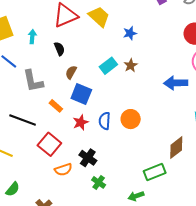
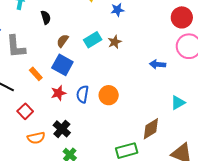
brown semicircle: (71, 72) -> (63, 41), moved
blue arrow: (176, 83) -> (158, 64), size x0.7
red square: (49, 144) -> (25, 111), size x0.7

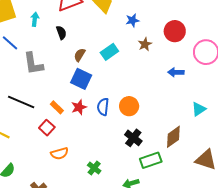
red circle: (182, 17) -> (175, 31), moved
brown star: (115, 42) -> (145, 44), moved
orange rectangle: (36, 74) -> (57, 107), moved
black cross: (62, 129) -> (133, 138), moved

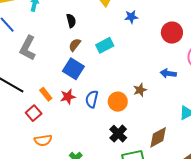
black semicircle: (61, 33) -> (71, 21), moved
brown star: (145, 44) -> (140, 90), moved
gray L-shape: (33, 64) -> (28, 48), turned 30

